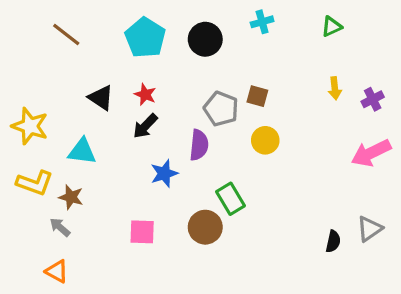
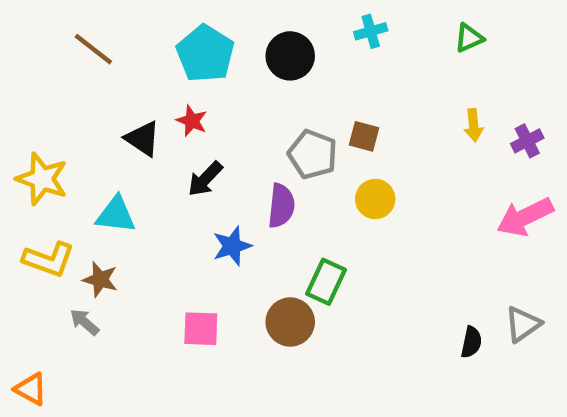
red star: (145, 95) -> (192, 121), moved
green rectangle: (231, 199) -> (326, 282), turned 56
orange triangle: (57, 271) -> (31, 389), moved

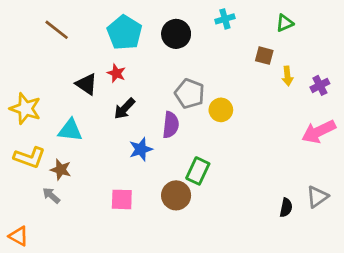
brown square: (364, 136) -> (264, 56), moved
yellow circle: (375, 199) -> (221, 110), moved

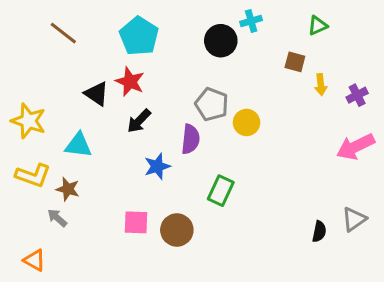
black circle: (176, 34) -> (221, 41), moved
red star: (116, 73) -> (130, 82), size x1.4
brown circle: (176, 195) -> (177, 230), moved
orange triangle: (19, 236) -> (35, 260), moved

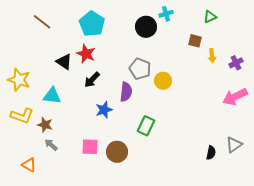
gray arrow: (57, 218) -> (51, 145), moved
orange triangle: (35, 260) -> (29, 165), moved

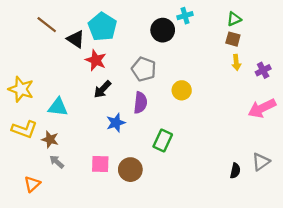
brown square: (195, 41) -> (233, 39), moved
black triangle: (64, 62) -> (76, 39), moved
gray pentagon: (140, 69) -> (144, 69), moved
orange triangle: (29, 165) -> (32, 184), turned 49

